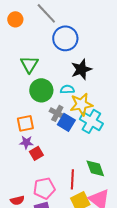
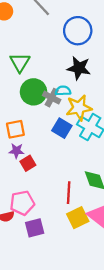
blue circle: (65, 38) -> (78, 31), moved
black star: (81, 69) -> (79, 68), turned 30
gray cross: (57, 113) -> (52, 98), moved
pink pentagon: (44, 188) -> (22, 203), moved

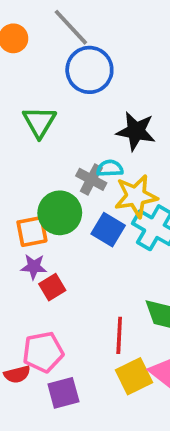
blue circle: (78, 31) -> (89, 70), moved
green circle: (34, 92) -> (60, 213), moved

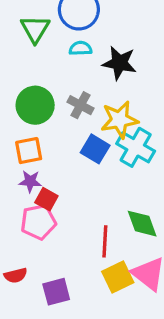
green triangle: (39, 122) -> (35, 29), moved
cyan semicircle: (110, 168) -> (80, 48), moved
green circle: (60, 213) -> (35, 105), moved
red square: (52, 287) -> (46, 199), turned -30
pink pentagon: (43, 352) -> (38, 222), moved

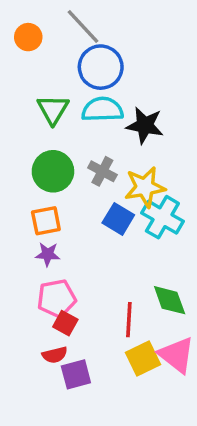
green triangle: (35, 29) -> (53, 109), moved
cyan semicircle: (80, 48) -> (102, 109), size x1.6
red square: (46, 199) -> (65, 323), moved
red semicircle: (16, 275) -> (55, 355), moved

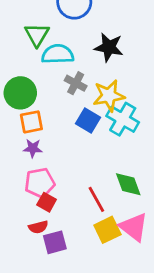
cyan semicircle: (102, 109) -> (58, 54), moved
green circle: (53, 171) -> (20, 93), moved
red line: (129, 320) -> (96, 199), turned -32

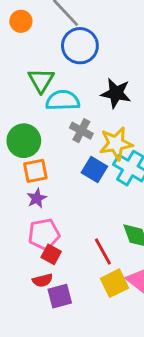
purple star: (33, 148) -> (37, 198), turned -30

